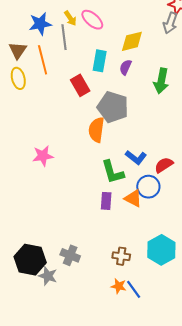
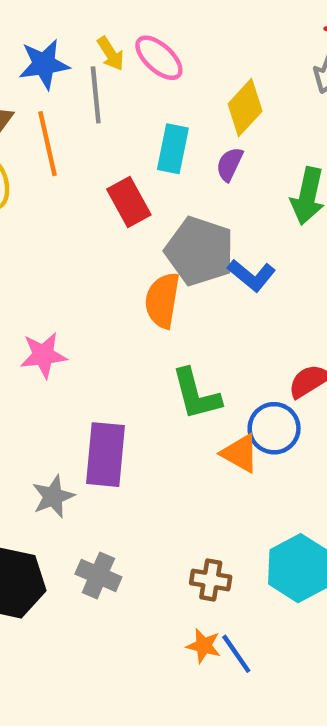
yellow diamond: (132, 41) -> (245, 108), turned -35
blue L-shape: (136, 157) -> (252, 275), moved
purple rectangle: (106, 201) -> (105, 455), moved, size x1.6
gray star: (48, 276) -> (53, 497), moved, turned 30

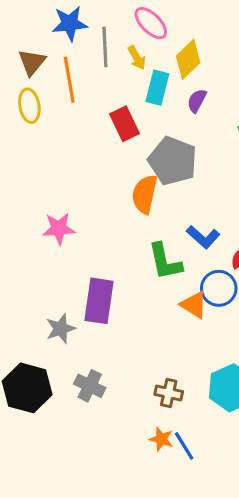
yellow arrow: (111, 54) -> (137, 58), moved
yellow diamond: (245, 108) -> (188, 59), moved
blue L-shape: (252, 275) -> (203, 237), moved

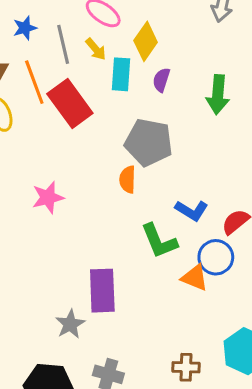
blue star: (70, 24) -> (25, 28), size x0.7
red rectangle: (125, 124) -> (70, 103), moved, size x1.4
orange semicircle: (145, 194) -> (127, 179), size x0.7
pink star: (59, 229) -> (48, 197), moved

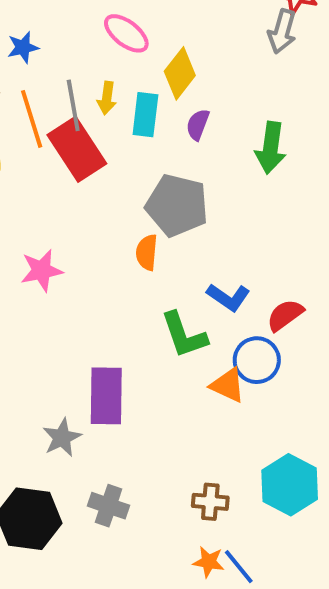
gray line: (63, 44) -> (73, 105), moved
yellow arrow: (96, 49) -> (107, 98), moved, turned 45

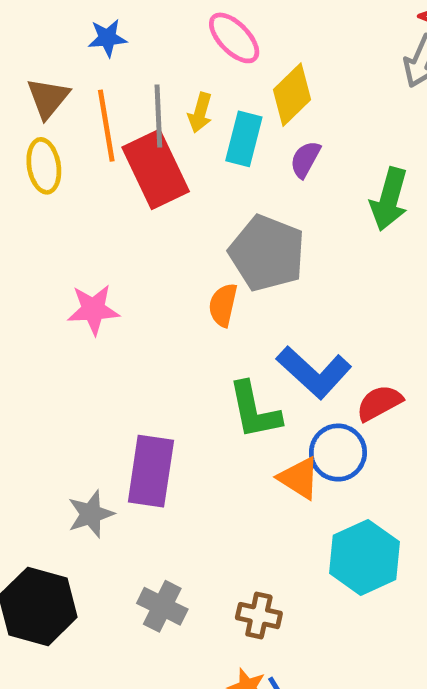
blue L-shape: (228, 297) -> (314, 372), size x1.4
cyan hexagon: (290, 485) -> (364, 557), moved
gray cross: (109, 506) -> (162, 606), moved

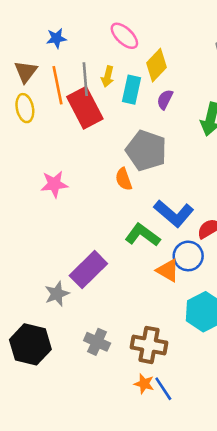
orange semicircle: (223, 305) -> (124, 179), turned -30
green L-shape: (254, 410) -> (143, 235), turned 140
purple rectangle: (151, 471) -> (88, 270), turned 39
brown cross: (259, 616) -> (149, 345), size x1.5

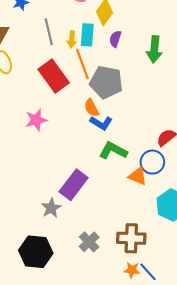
yellow arrow: (108, 77) -> (72, 39), moved
orange line: (58, 85) -> (82, 64), moved
red rectangle: (85, 108) -> (54, 76), moved
blue L-shape: (174, 213) -> (101, 123), moved, size x0.7
gray cross: (97, 342) -> (89, 242), turned 30

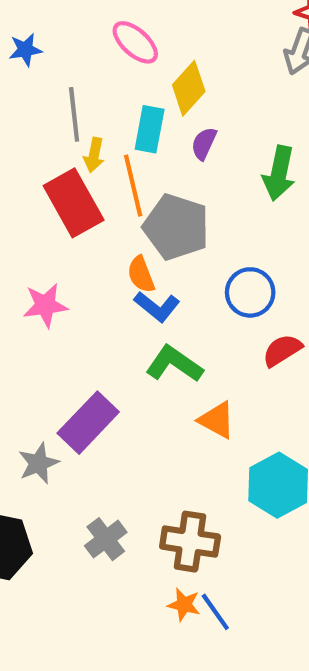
yellow arrow: (72, 39) -> (94, 155), moved
pink star: (36, 120) -> (45, 305), moved
blue circle: (152, 162) -> (250, 292), moved

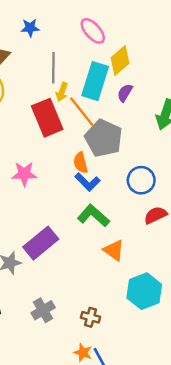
cyan rectangle: (150, 129) -> (95, 81), size x1.4
orange line: (133, 186) -> (82, 112), turned -32
brown cross: (190, 542) -> (91, 317), size x0.6

